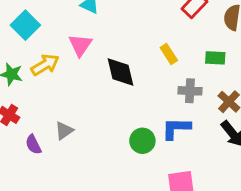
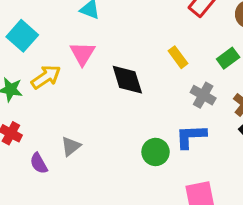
green rectangle: (215, 58) -> (228, 58), turned -36
gray cross: (190, 91) -> (203, 95), turned 30

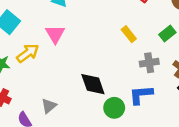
black diamond: (127, 80) -> (93, 84), moved
gray cross: (203, 95) -> (149, 63), turned -36

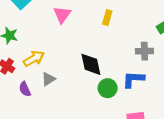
yellow rectangle: (129, 34) -> (107, 18), moved, turned 48
yellow arrow: (28, 53) -> (34, 59), moved

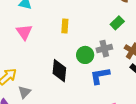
black diamond: (91, 64) -> (59, 71), turned 30
green circle: (108, 88) -> (85, 55), moved

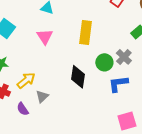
yellow rectangle: (65, 26) -> (86, 33), size x1.6
gray cross: (104, 49) -> (124, 57), turned -35

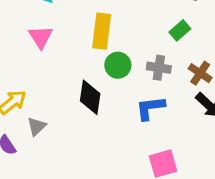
gray cross: (124, 57) -> (159, 68), turned -35
green circle: (104, 62) -> (118, 65), moved

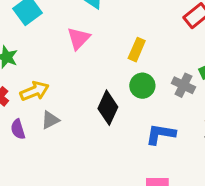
yellow rectangle: (102, 31) -> (137, 50), size x0.7
gray cross: (159, 68) -> (183, 85), moved

